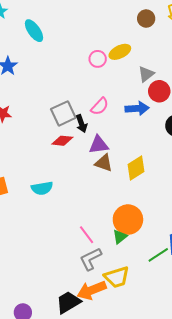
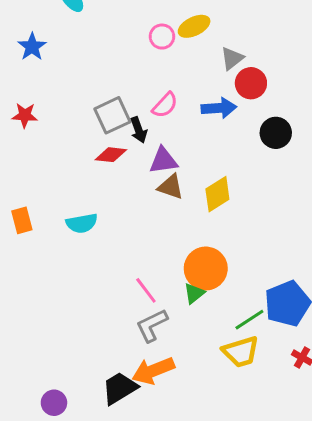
yellow trapezoid: (117, 277) -> (241, 352), moved

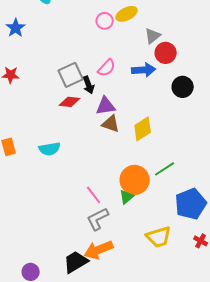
green line: (249, 320) -> (165, 169), moved

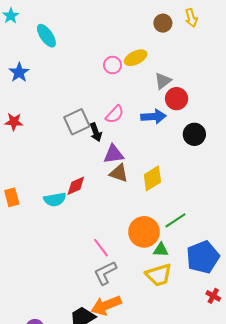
red diamond: (70, 102) -> (76, 186), moved, turned -30
green triangle: (127, 197) -> (161, 250), moved, turned 42
yellow trapezoid: (159, 237) -> (159, 275), moved

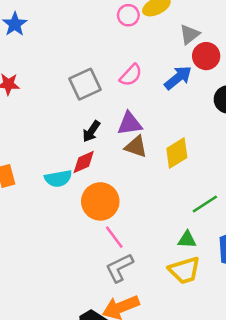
blue arrow: (153, 116) -> (178, 78), turned -35
black arrow: (96, 132) -> (91, 131), moved, turned 54
orange circle: (144, 232) -> (100, 201), moved

